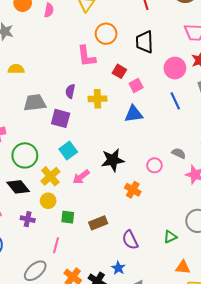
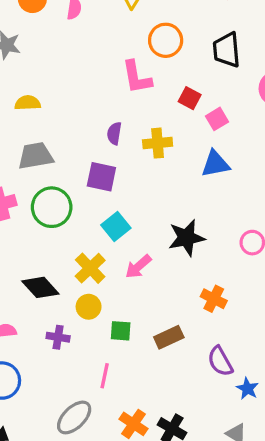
gray trapezoid: (35, 103) -> (36, 156), moved
green circle: (25, 155) -> (52, 207), moved
orange cross: (133, 190) -> (214, 299), moved
blue star: (118, 268) -> (247, 389), moved

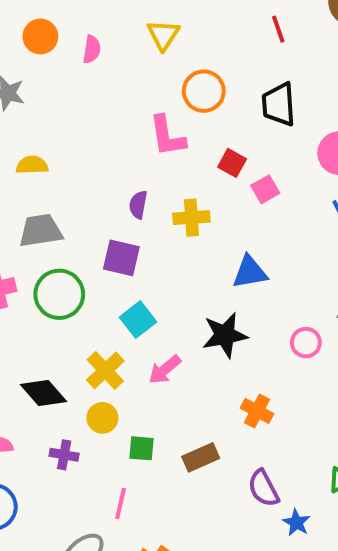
blue triangle: (215, 164) -> (250, 272), moved

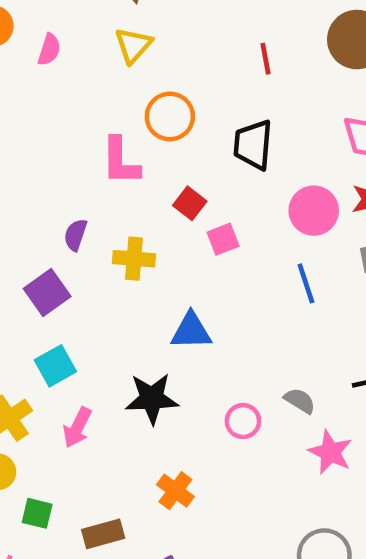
purple square: (121, 258) -> (47, 293), turned 33
pink arrow: (165, 370) -> (77, 427), turned -32

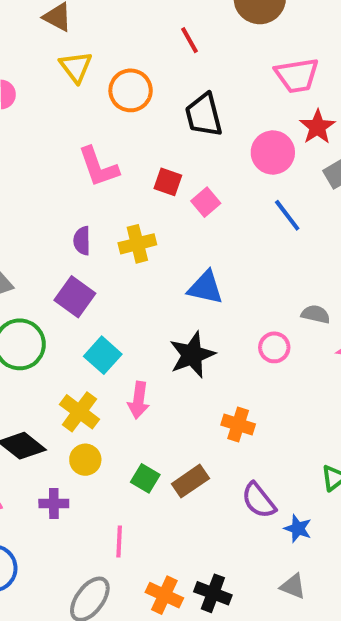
orange circle: (170, 116) -> (131, 90), moved
blue triangle: (191, 331) -> (206, 288), turned 33
green square: (37, 513) -> (145, 478), moved, turned 36

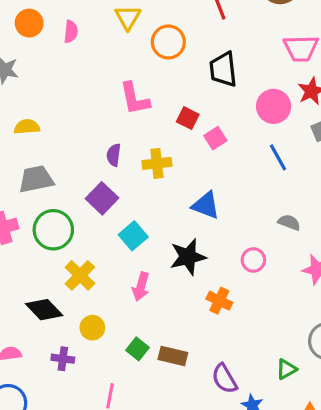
gray semicircle: (316, 314) -> (289, 222), moved
cyan square: (103, 355) -> (133, 236), moved
yellow cross: (79, 412) -> (80, 275), moved
orange cross: (238, 424) -> (219, 301), moved
brown rectangle: (190, 481) -> (173, 356), turned 40

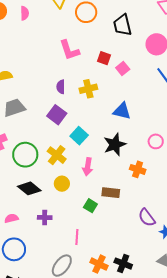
green circle: (53, 230) -> (25, 155), moved
yellow cross: (80, 275) -> (57, 155), moved
yellow circle: (92, 328) -> (62, 184), moved
brown rectangle: (173, 356) -> (111, 193), moved

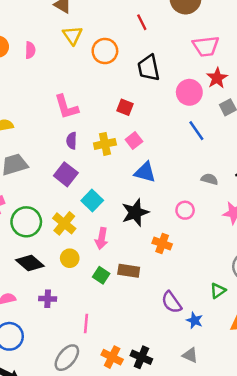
pink L-shape: (69, 50) -> (66, 107), moved
pink square: (123, 69) -> (134, 140), moved
green square: (90, 206) -> (101, 275), moved

